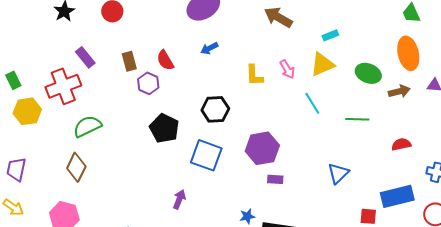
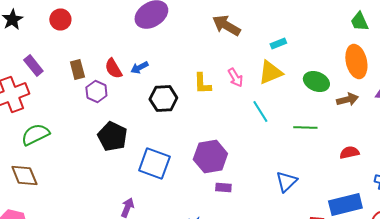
blue arrow: (209, 48) -> (139, 68), moved
black hexagon: (215, 109) -> (163, 98), moved
brown diamond: (76, 167) -> (24, 176), turned -48

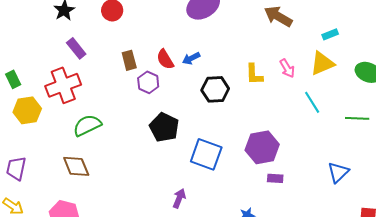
purple rectangle: (33, 66) -> (76, 48), moved

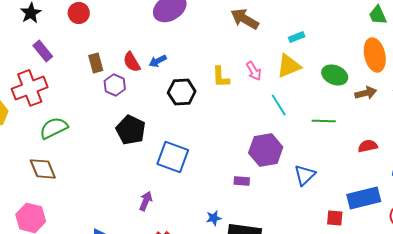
purple hexagon: (262, 147) -> (266, 150), moved

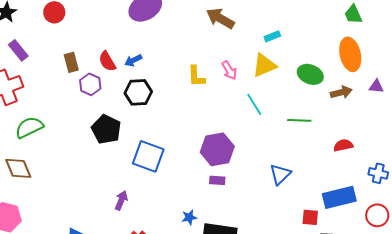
black hexagon: (182, 92) -> (138, 92), moved
purple hexagon: (266, 150) -> (217, 149), moved

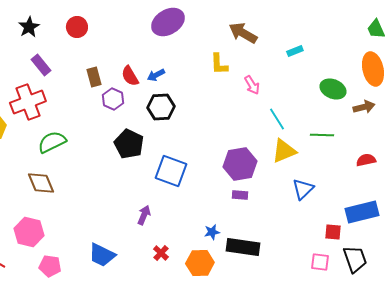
yellow triangle: (264, 65) -> (284, 151), moved
yellow L-shape: (196, 76) -> (219, 64), moved

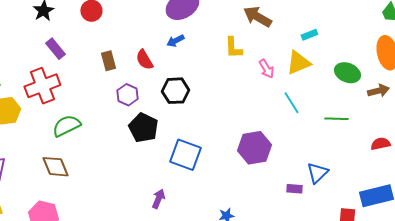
blue arrow: (156, 75) -> (175, 41), moved
purple hexagon: (113, 99) -> (127, 95), moved
yellow triangle: (284, 151) -> (298, 63), moved
purple rectangle: (240, 195) -> (294, 189), moved

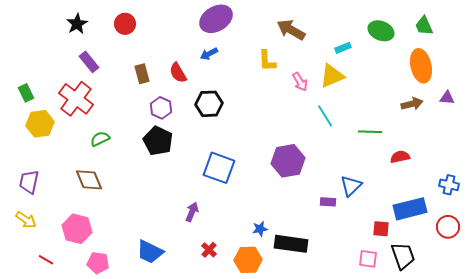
green ellipse: (347, 73) -> (381, 31), moved
red cross: (42, 86) -> (76, 99), turned -32
green semicircle: (66, 126) -> (100, 139), size x0.7
black pentagon: (143, 128) -> (158, 141), moved
red semicircle: (380, 144) -> (400, 157), moved

